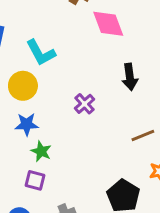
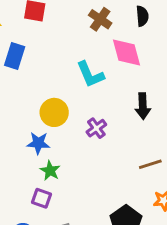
cyan L-shape: (41, 53) -> (90, 74), moved
yellow circle: (23, 86) -> (54, 112), moved

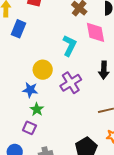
cyan L-shape: (90, 74) -> (69, 46), turned -135
purple cross: (96, 128) -> (71, 83), size x1.5

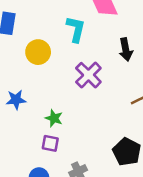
yellow circle: (43, 70) -> (38, 52), moved
blue star: (30, 90) -> (16, 100), moved

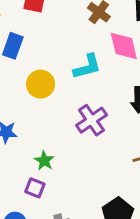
cyan L-shape: (76, 29) -> (87, 67), turned 52

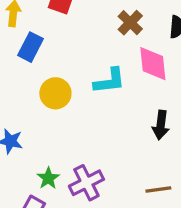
purple cross: (91, 120) -> (86, 183), moved

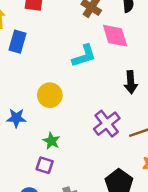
yellow circle: (55, 93) -> (50, 95), moved
purple cross: (86, 183) -> (107, 124), moved

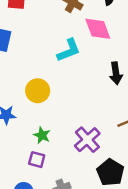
purple cross: (107, 124) -> (87, 140), moved

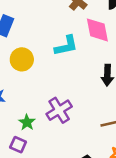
yellow circle: (38, 91) -> (22, 59), moved
purple cross: (87, 140) -> (59, 110), moved

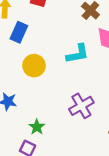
purple cross: (59, 110) -> (81, 106), moved

